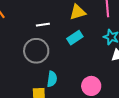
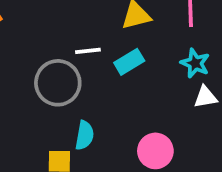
white line: (43, 25) -> (88, 51), moved

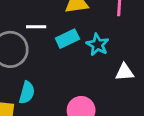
cyan star: (195, 63) -> (98, 45), moved

